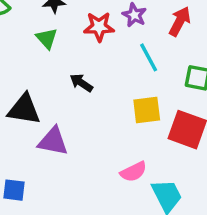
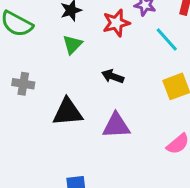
green triangle: (47, 38) -> (72, 44), turned 40
purple triangle: (53, 141) -> (116, 126), moved

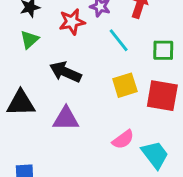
black arrow: (113, 76) -> (65, 72), size x1.5

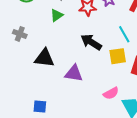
cyan line: (119, 40) -> (124, 34), moved
black arrow: (65, 72) -> (91, 42), moved

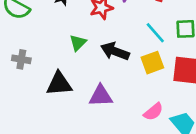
green triangle: (57, 15) -> (78, 43), moved

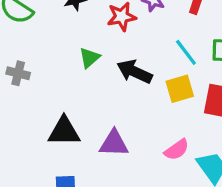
black triangle: (59, 84) -> (64, 131), moved
purple triangle: (101, 96) -> (114, 143), moved

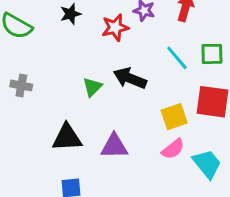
green triangle: (89, 58) -> (92, 87), moved
yellow square: (180, 89) -> (174, 117), moved

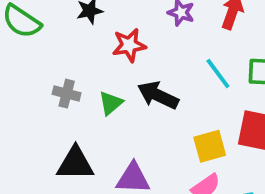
red star: (115, 28) -> (129, 45), moved
gray cross: (21, 85) -> (67, 94), moved

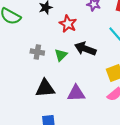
red star: (129, 45) -> (68, 24), turned -30

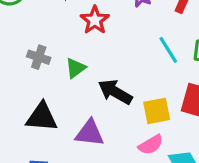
black arrow: (85, 49) -> (115, 92), moved

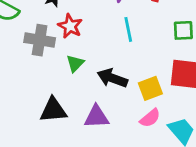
red star: (95, 20) -> (70, 26), moved
cyan line: (168, 50) -> (128, 29), moved, turned 30
gray cross: (39, 57) -> (40, 40), moved, size x1.5

